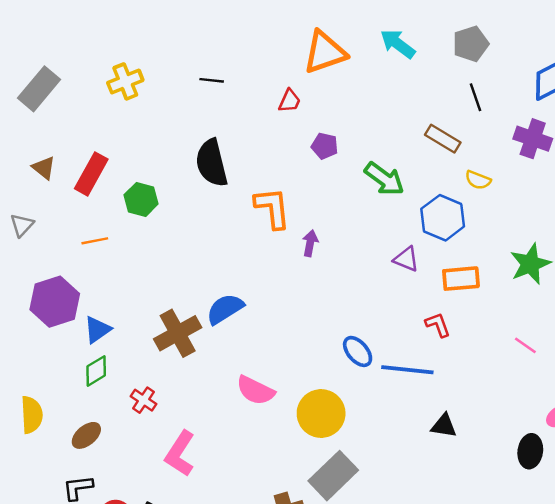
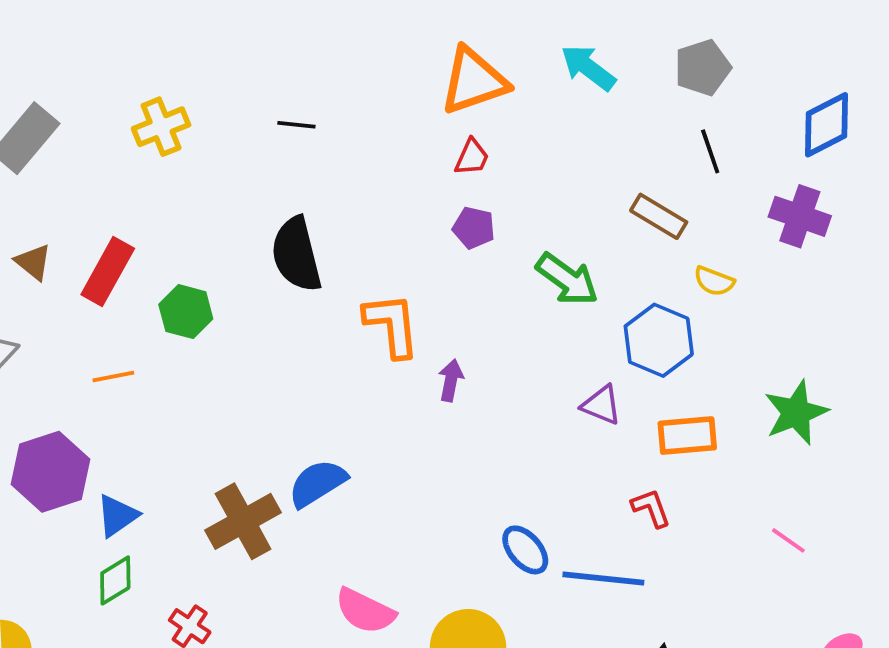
red trapezoid: (289, 101) -> (472, 157), moved

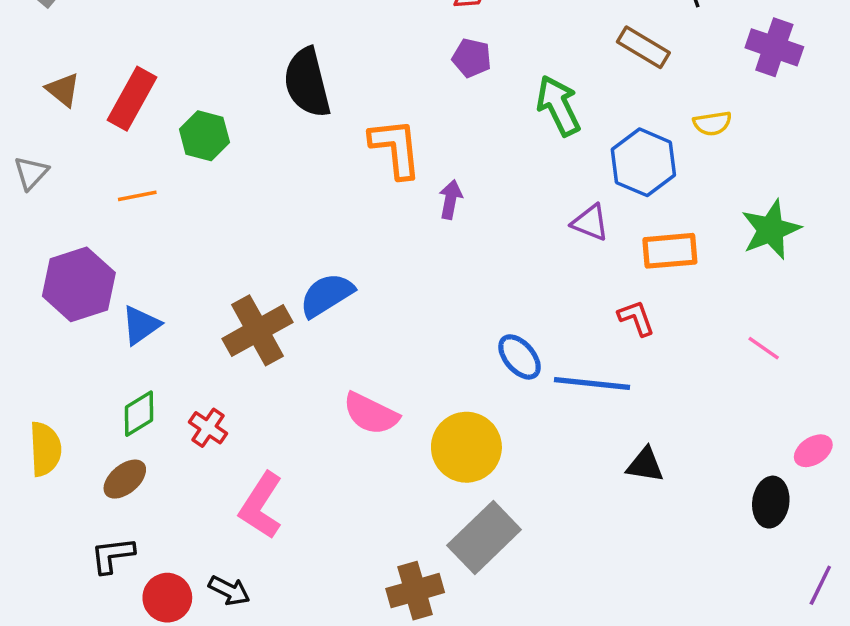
green arrow: (567, 279) -> (558, 106), turned -152
yellow semicircle: (714, 281) -> (712, 123), moved, turned -30
green diamond: (115, 580) -> (139, 414), moved

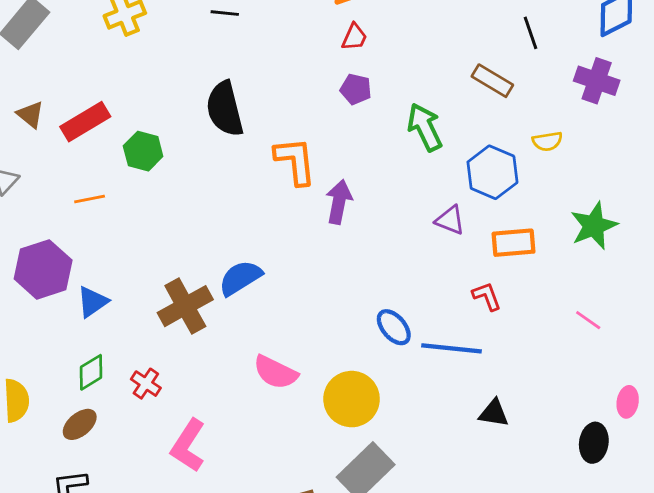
red rectangle: (132, 99) -> (85, 122), turned 30
purple arrow: (450, 199) -> (339, 202), size x1.4
pink ellipse: (813, 451) -> (628, 402), turned -48

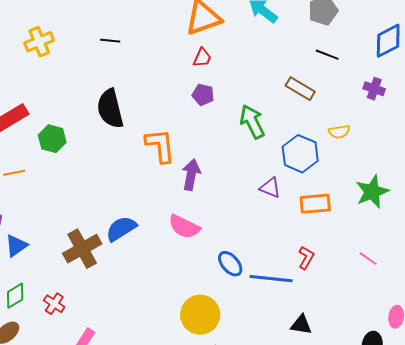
black line: (530, 33) -> (327, 55), turned -50
purple cross: (597, 81) -> (374, 89), size x0.7
red L-shape: (487, 296) -> (306, 258), moved, turned 50
pink semicircle: (275, 372) -> (184, 227), moved

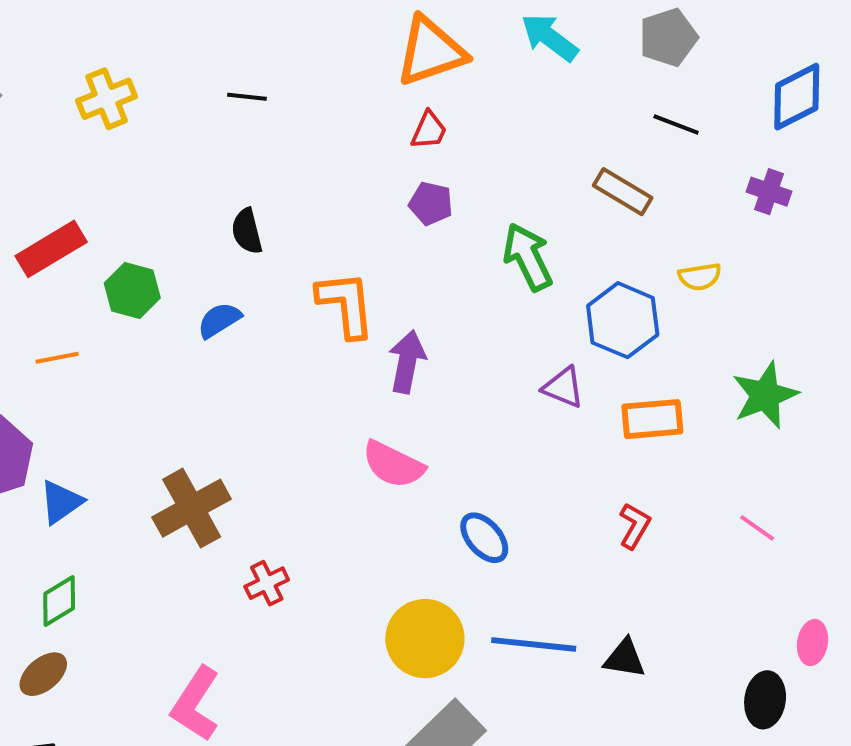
black semicircle: (110, 109) -> (247, 231), size x0.6
blue semicircle: (121, 229) -> (219, 320), moved, size x0.7
blue line: (271, 279) -> (534, 644), moved
red cross: (54, 304) -> (267, 583), moved, turned 30

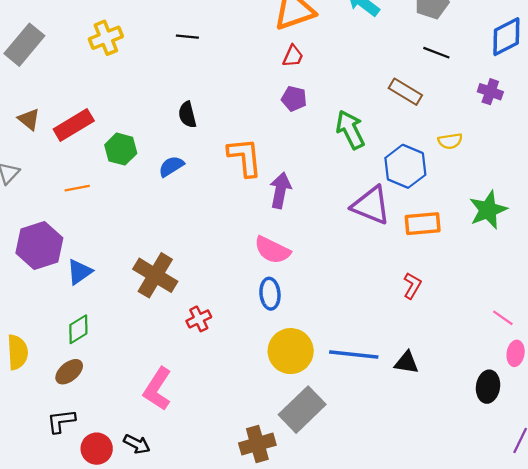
purple triangle: (563, 387) -> (371, 205), size x1.6
brown cross: (192, 508) -> (155, 275), turned -30
pink line: (757, 528) -> (503, 318), moved
blue ellipse: (484, 538) -> (270, 294), moved, turned 36

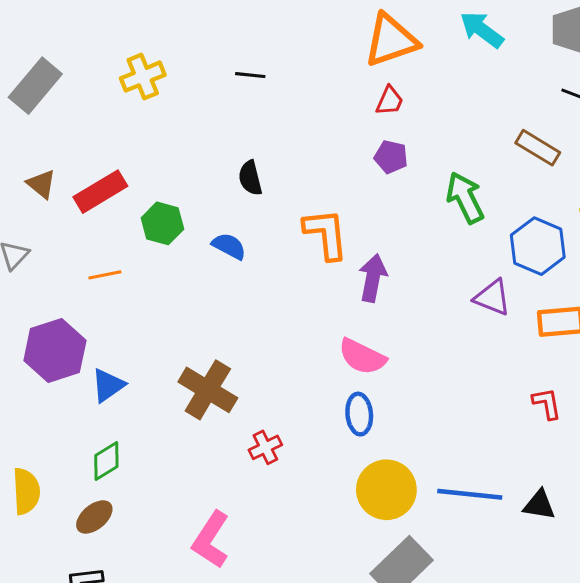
blue semicircle: (171, 166) -> (229, 246), turned 60
purple triangle: (371, 205) -> (492, 298), size x0.7
red L-shape: (412, 286) -> (547, 403), turned -40

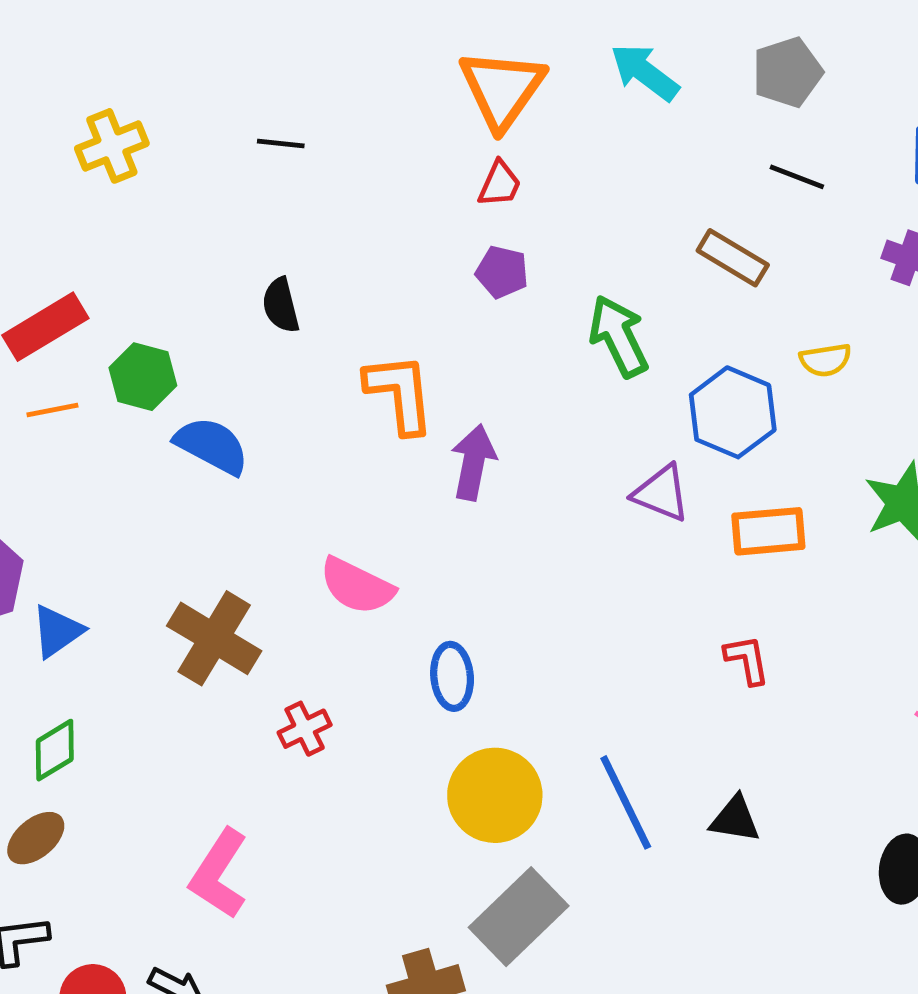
orange triangle: (391, 40) -> (502, 89), turned -36
blue semicircle: (229, 246) -> (212, 446), moved, size x1.4
orange line: (105, 275) -> (52, 410), moved
pink semicircle: (362, 357) -> (357, 586), moved
blue line: (470, 494) -> (626, 802), turned 58

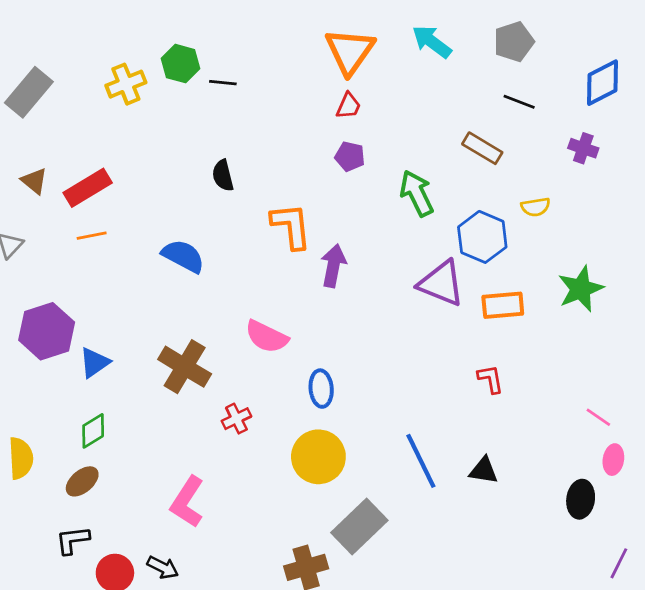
green hexagon: (143, 377) -> (180, 64), moved
purple triangle: (661, 493) -> (441, 283), size x1.4
yellow circle: (495, 795) -> (318, 457), moved

